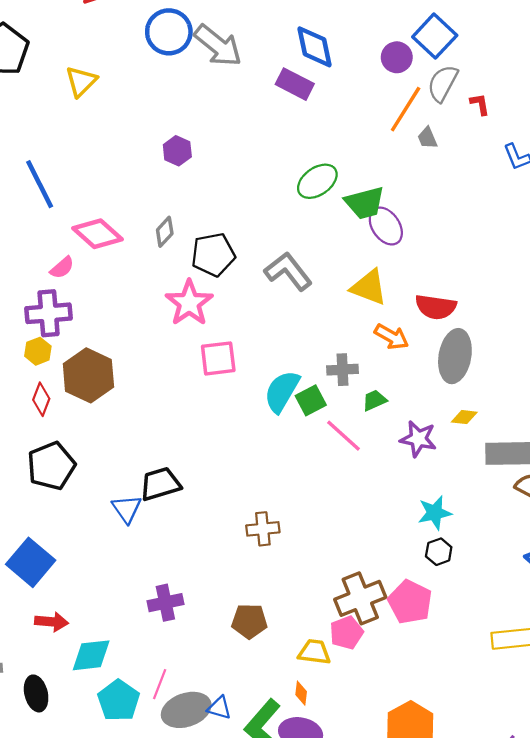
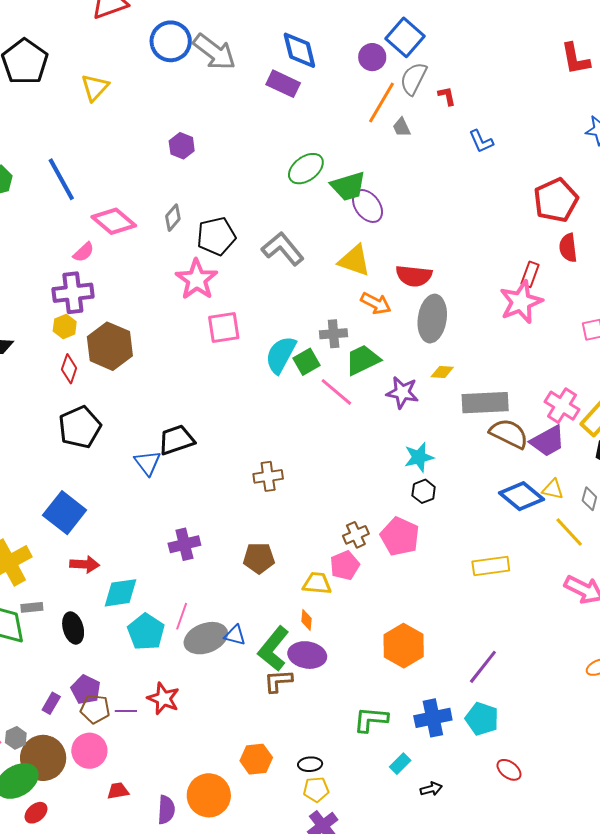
green trapezoid: (374, 400) -> (363, 360), size x1.6
brown cross: (360, 598) -> (356, 535), size x0.6

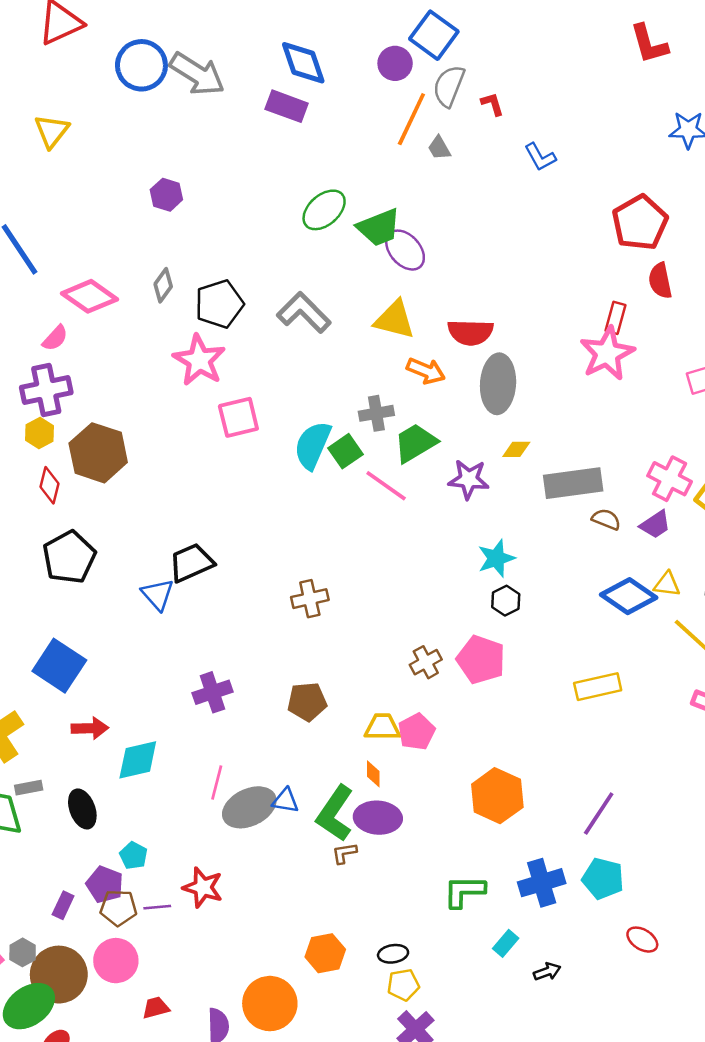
brown semicircle: (509, 434) -> (606, 519), size x0.6
purple trapezoid: (548, 441) -> (655, 525), size x0.7
pink pentagon: (345, 565) -> (416, 732), moved
cyan pentagon: (146, 632) -> (134, 856), moved, size x0.6
brown L-shape: (278, 681) -> (344, 853), size x0.7

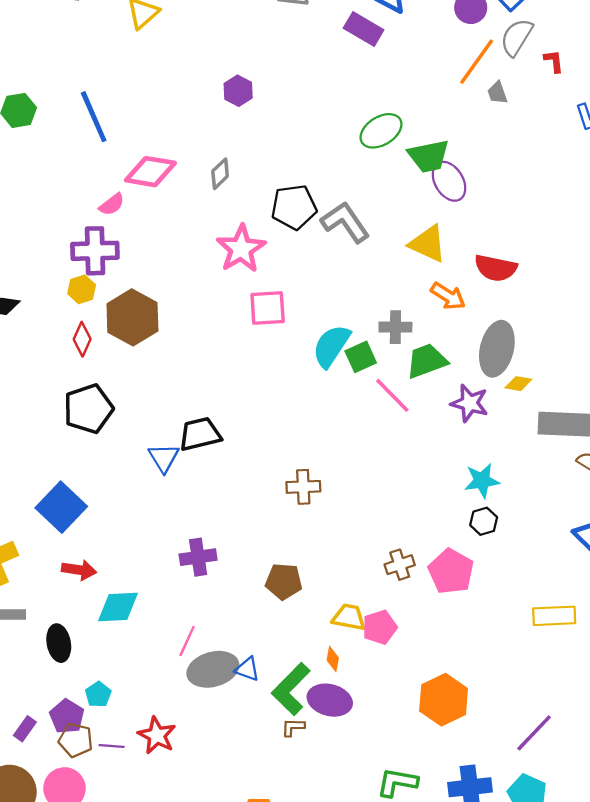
pink diamond: (90, 296) -> (150, 172), turned -36
black pentagon: (219, 304) -> (294, 207), moved
gray ellipse: (498, 384) -> (497, 349), moved

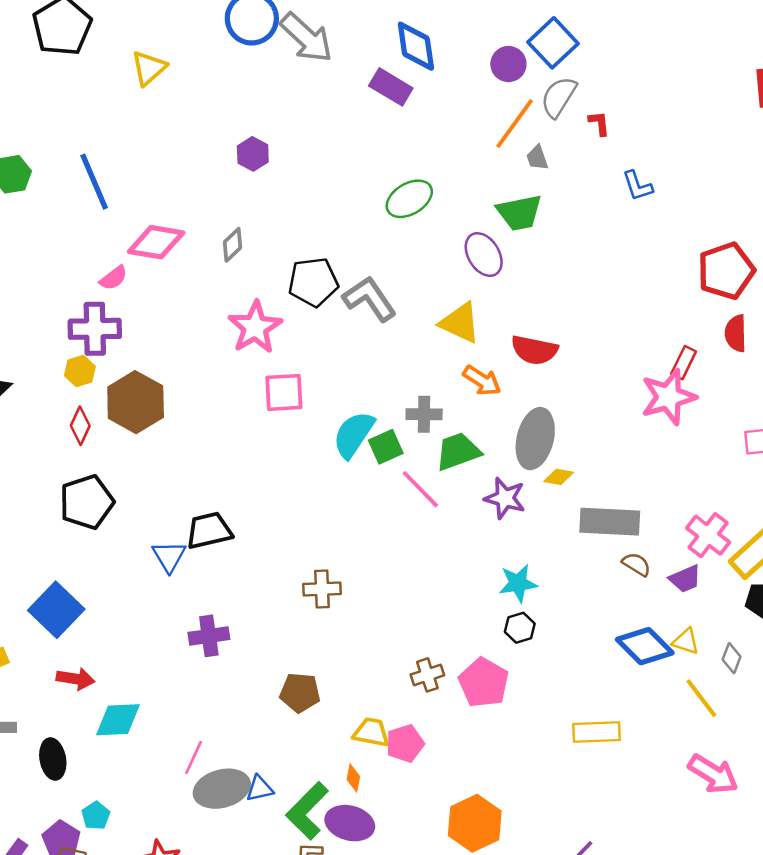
green trapezoid: (429, 156) -> (519, 213), moved
purple cross: (198, 557) -> (209, 636), moved
blue triangle: (247, 669) -> (260, 789), turned -32

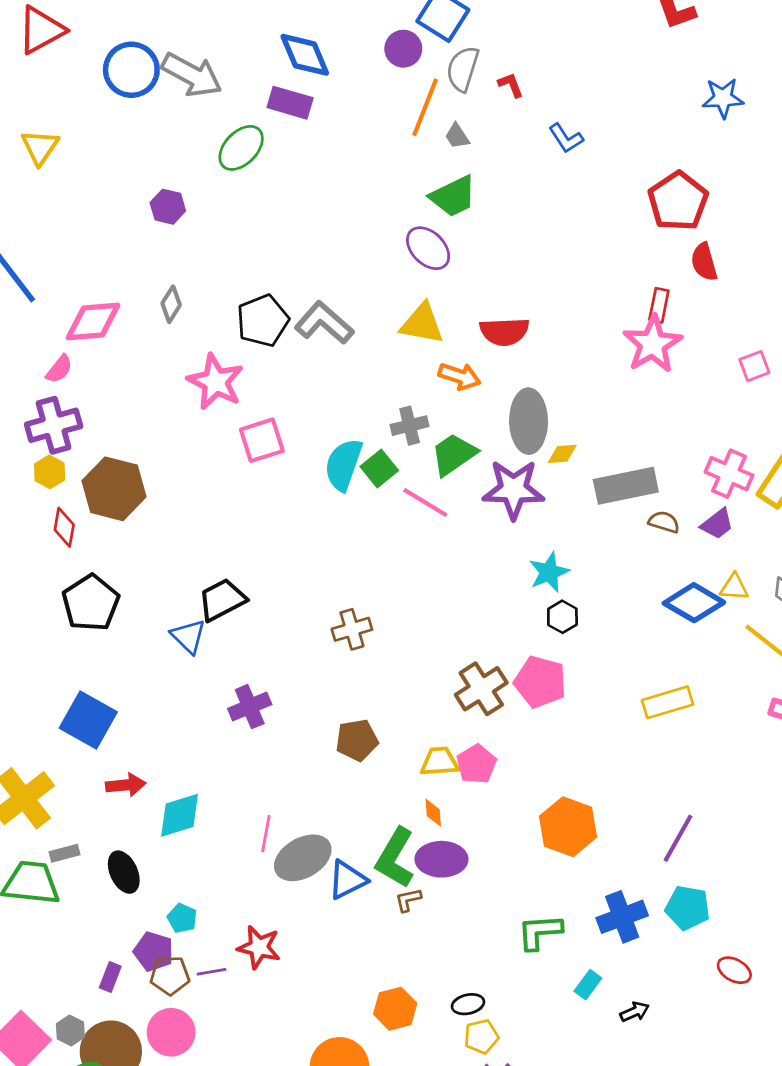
green ellipse: (409, 199) -> (241, 148), moved
purple star: (505, 498) -> (513, 489), size x1.4
brown cross: (427, 675) -> (481, 689), size x1.5
blue triangle: (260, 789) -> (347, 880), moved, size x1.4

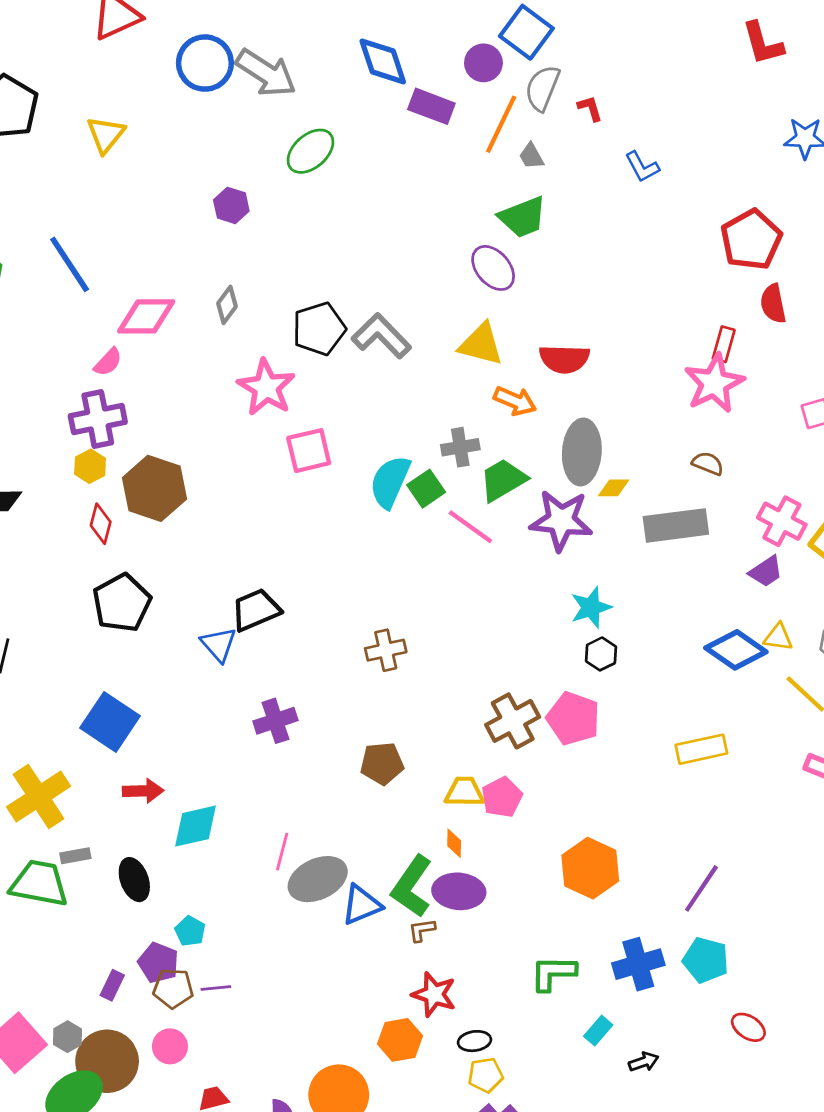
purple rectangle: (290, 103) -> (431, 106), moved
brown semicircle: (664, 522) -> (708, 463), moved
red star: (259, 947) -> (434, 994), moved
pink circle: (171, 1032) -> (170, 1046), size x0.7

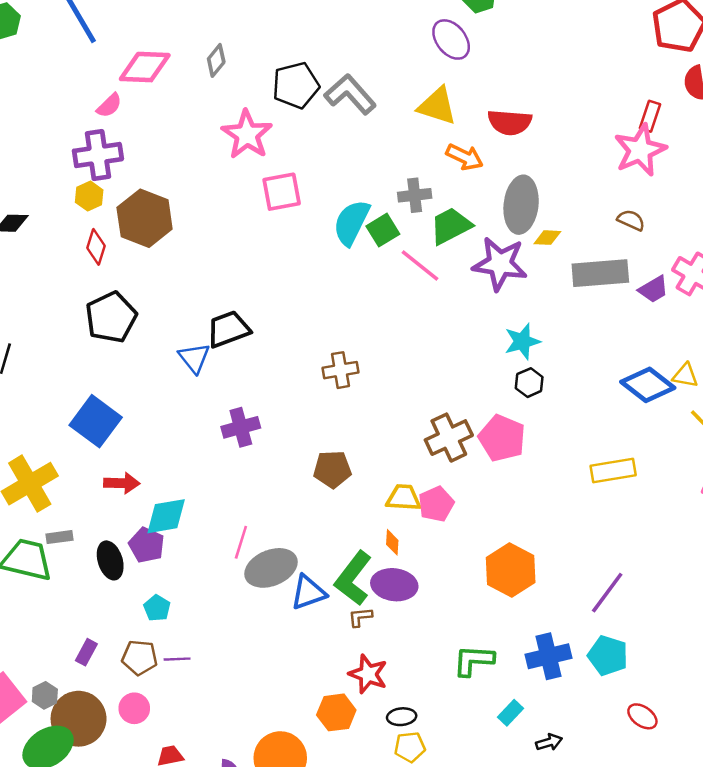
purple trapezoid: (766, 571) -> (653, 289), moved
purple pentagon: (158, 963) -> (147, 545), moved

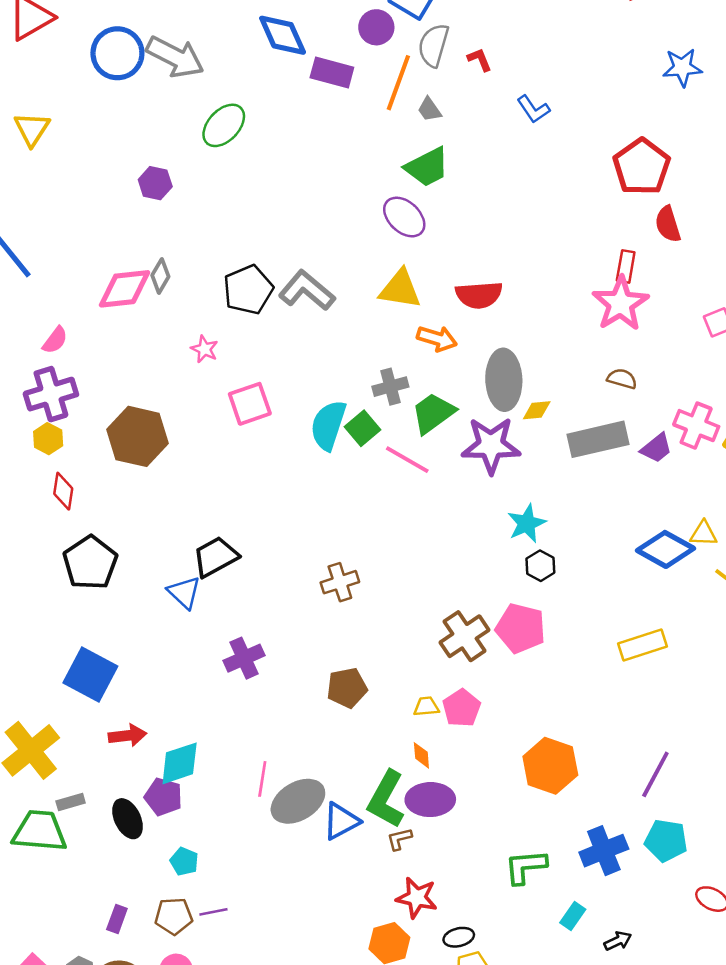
pink diamond: (145, 67) -> (125, 289), moved
pink star: (247, 135) -> (204, 349), size x0.5
brown hexagon: (145, 218) -> (137, 436), moved
yellow trapezoid: (404, 498) -> (426, 707), size x0.7

